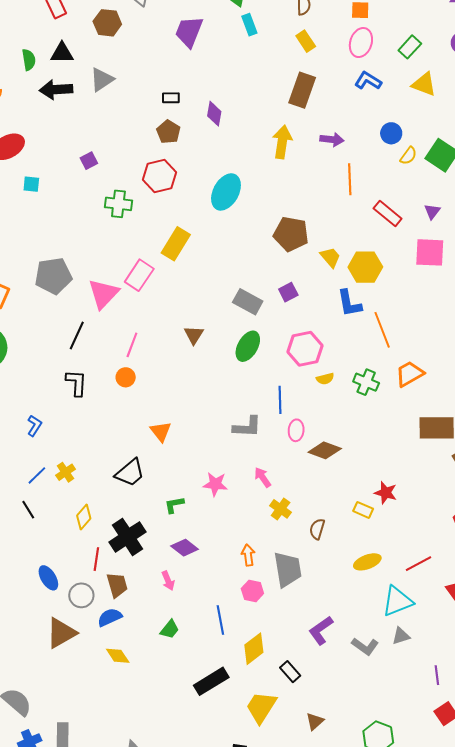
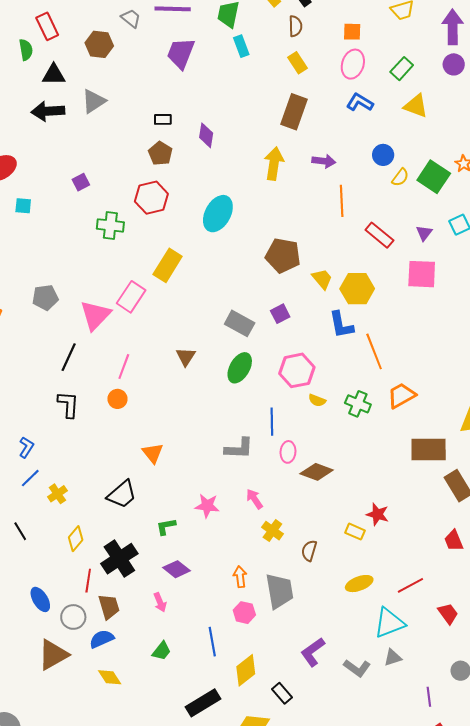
green semicircle: (29, 60) -> (26, 50), moved
gray pentagon: (53, 276) -> (45, 297), size x0.7
yellow semicircle: (325, 379) -> (317, 400), turned 36
blue line: (37, 475) -> (30, 478), moved

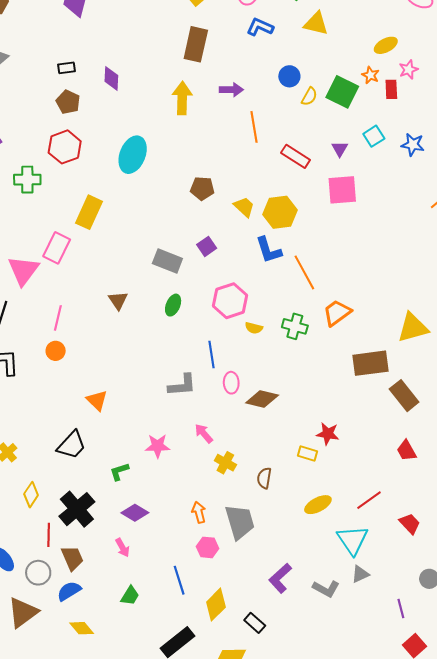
brown pentagon: (283, 256) -> (202, 188), size x0.7
green ellipse: (240, 368) -> (173, 305), size x0.7
cyan triangle: (389, 623) -> (353, 540), turned -36

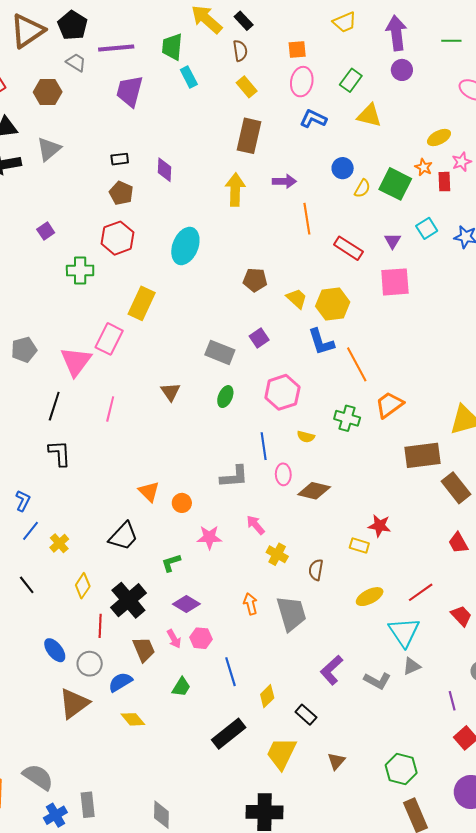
yellow semicircle: (254, 328) -> (306, 437), moved
orange circle: (56, 351) -> (182, 503), moved
pink hexagon: (207, 547) -> (201, 638), moved
brown trapezoid: (72, 558) -> (144, 649), moved
yellow diamond: (216, 605) -> (267, 696), size x0.7

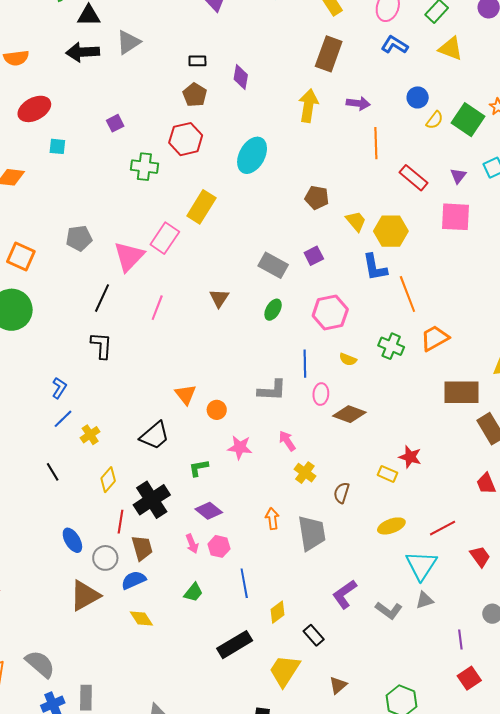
brown trapezoid: (144, 649) -> (142, 548), moved

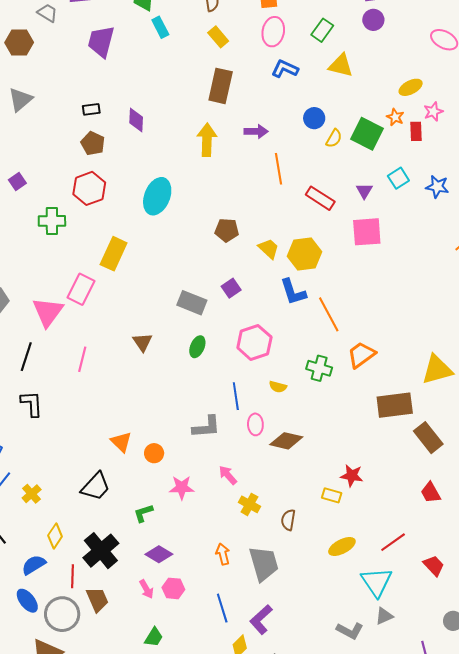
gray circle: (105, 558) -> (62, 614), size x1.4
blue semicircle: (134, 580) -> (34, 565), moved
blue line: (244, 583) -> (222, 608), moved
purple L-shape: (345, 594) -> (261, 620), moved

